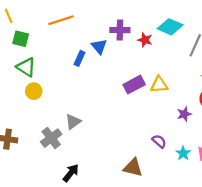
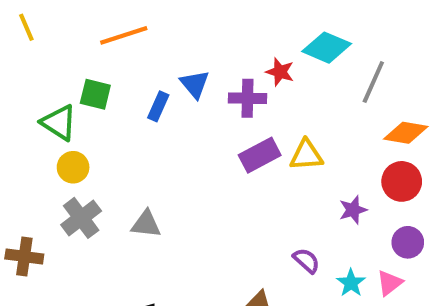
purple cross: (120, 30) -> (248, 98), moved
green square: (21, 39) -> (95, 94), moved
gray triangle: (73, 122) -> (146, 224), turned 42
gray cross: (51, 138) -> (81, 218), moved

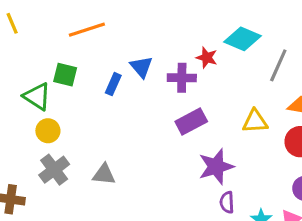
yellow triangle: (306, 155) -> (255, 121), moved
purple star: (353, 210) -> (216, 167), moved, size x1.6
purple semicircle: (306, 261) -> (227, 202), turned -135

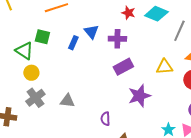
red star: (207, 58) -> (128, 13), moved
purple semicircle: (227, 202) -> (105, 119), moved

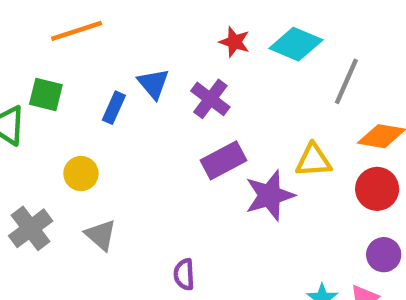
purple cross: (117, 39) -> (210, 99), turned 36
yellow circle: (31, 73) -> (81, 174), moved
purple star: (139, 96) -> (270, 195), moved
gray triangle: (67, 101) -> (101, 235), turned 35

